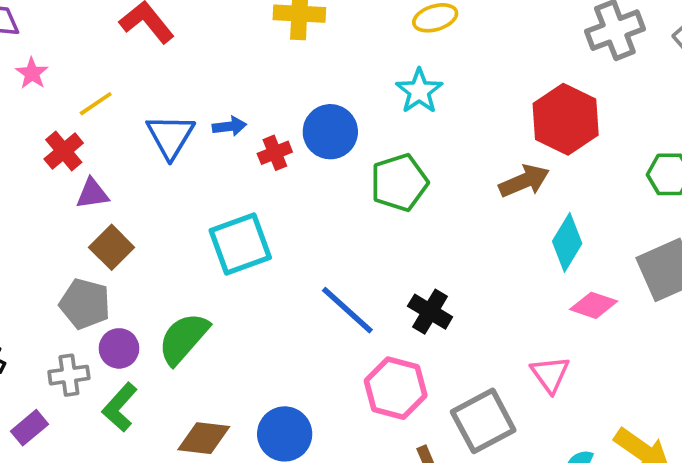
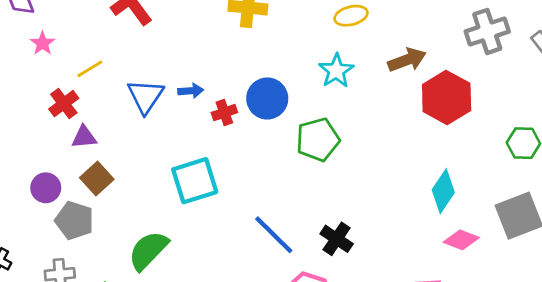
brown arrow: (524, 181) -> (407, 60), moved
purple circle: (119, 348) -> (46, 188), moved

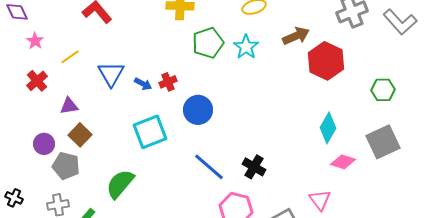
blue arrow: (191, 91) -> (143, 84), moved, turned 36
blue circle: (267, 98) -> (198, 110), moved
red cross: (64, 104) -> (37, 81), moved
green pentagon: (318, 140) -> (208, 43), moved

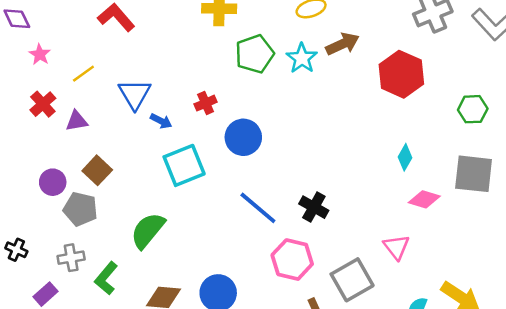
brown arrow: (296, 36) -> (343, 44), moved
blue arrow: (143, 84) -> (161, 121), moved
purple triangle: (69, 106) -> (77, 121), moved
cyan diamond: (328, 128) -> (405, 157), size x0.7
gray square: (383, 142) -> (474, 174), turned 32

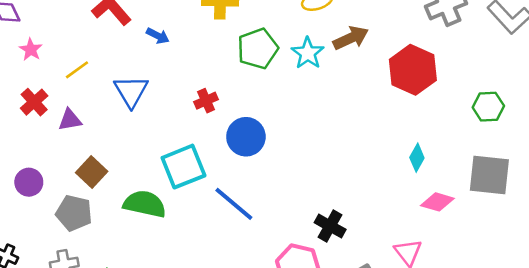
blue arrow: (161, 121) -> (158, 36), moved
purple circle: (53, 182) -> (29, 182), moved
black cross: (314, 207) -> (330, 226), moved
blue line: (258, 208) -> (234, 204), moved
green semicircle: (148, 231) -> (145, 204), moved, turned 63

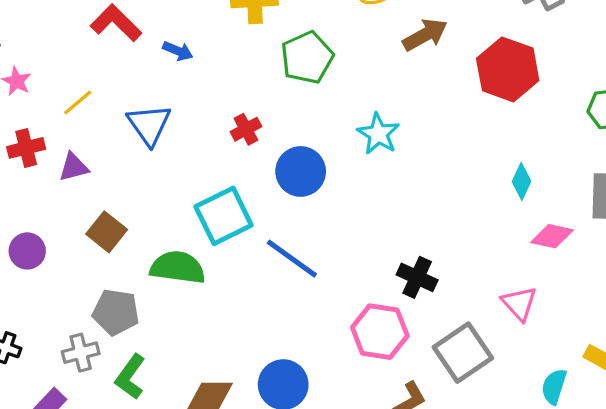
cyan star: (308, 53) -> (378, 134), moved
red cross: (34, 102) -> (26, 148), turned 32
gray pentagon: (74, 213) -> (116, 312), moved

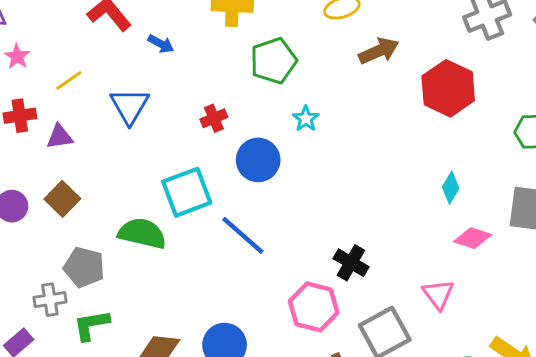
cyan star: (378, 134) -> (306, 119), moved, size x0.7
brown square: (107, 232) -> (62, 199), moved
green L-shape: (130, 377) -> (91, 325), turned 39

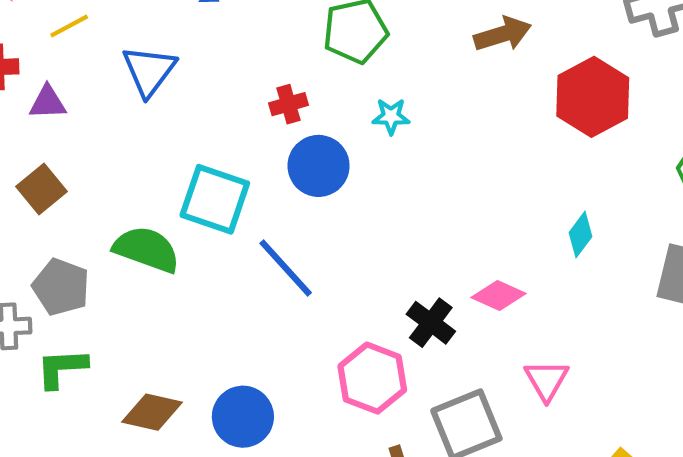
red cross: (214, 118) -> (288, 104), moved
cyan star: (306, 119) -> (391, 116), turned 30
cyan square: (187, 192) -> (215, 199), turned 33
pink diamond: (473, 238) -> (498, 295), moved

